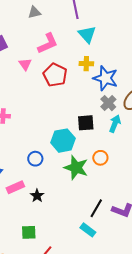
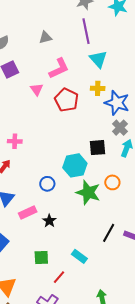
cyan rectangle: (88, 230) -> (79, 256), moved

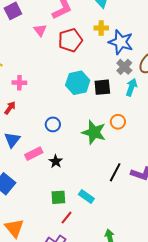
red pentagon: (67, 100) -> (70, 40), turned 30
cyan hexagon: (75, 165) -> (78, 83), moved
green square: (41, 258) -> (58, 197), moved

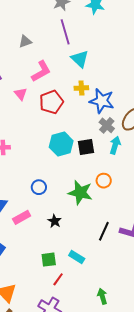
black star: (56, 161) -> (55, 221), moved

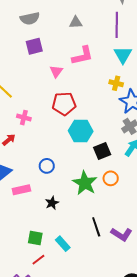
red pentagon: (51, 102) -> (64, 104), moved
black square: (86, 147) -> (102, 151), moved, turned -30
black line: (104, 231) -> (96, 227), turned -60

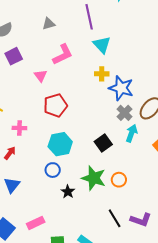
cyan hexagon: (81, 131) -> (60, 144), moved
orange circle: (111, 178) -> (119, 180), moved
pink rectangle: (21, 190) -> (36, 223), moved
black star: (52, 203) -> (68, 192), moved

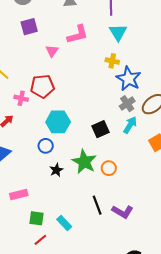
red pentagon: (55, 105) -> (42, 86), moved

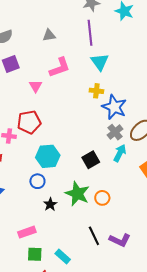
pink rectangle: (19, 194) -> (27, 232), moved

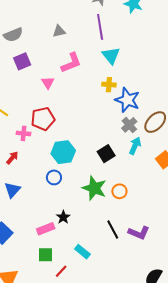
black star: (50, 204) -> (63, 217), moved
green square: (35, 254) -> (46, 255), moved

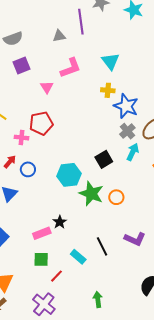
purple line: (100, 27) -> (81, 22), moved
cyan hexagon: (63, 152) -> (69, 175), moved
blue circle: (54, 177) -> (28, 169), moved
black line: (113, 230) -> (102, 246), moved

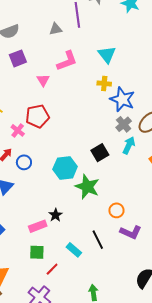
pink cross: (21, 138) -> (18, 130), turned 32
orange circle: (116, 197) -> (116, 210), moved

